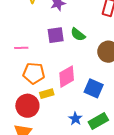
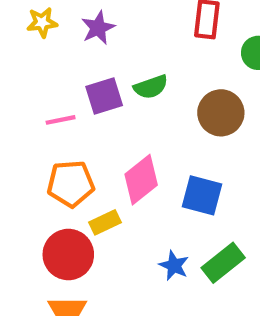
green semicircle: (78, 34) -> (151, 87), turned -49
pink line: (21, 48) -> (61, 120), moved

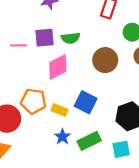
pink diamond: (141, 180) -> (58, 67), moved
orange pentagon: (71, 184) -> (33, 101), moved
yellow rectangle: (105, 222) -> (59, 110), moved, turned 35

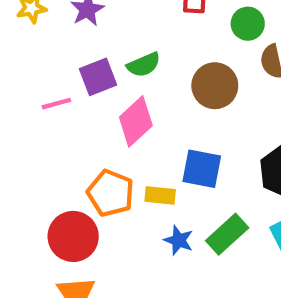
orange pentagon: (33, 101) -> (111, 193), turned 30

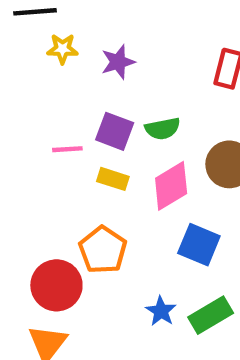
purple square: (98, 77) -> (115, 131), turned 30
pink diamond: (136, 121) -> (171, 186), moved
yellow rectangle: (160, 195) -> (113, 179), moved

